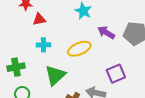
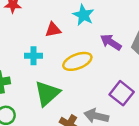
red triangle: (39, 19) -> (53, 30), moved
purple square: (116, 74) -> (122, 93), turned -30

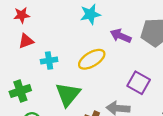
cyan star: (83, 15) -> (90, 14), turned -30
red triangle: (53, 30) -> (26, 41), moved

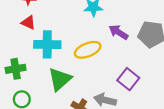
red triangle: (26, 41) -> (28, 23), turned 35
cyan cross: (49, 61) -> (47, 44), size x1.6

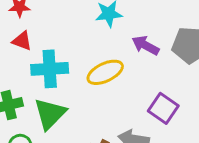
green triangle: (60, 79) -> (50, 114), moved

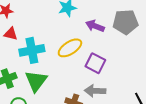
purple square: (163, 108) -> (95, 63), moved

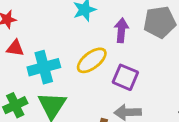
purple arrow: (95, 26) -> (121, 30), turned 78

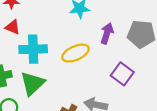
purple square: (125, 77) -> (122, 74), moved

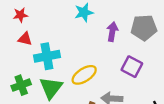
yellow ellipse: (75, 53) -> (84, 75), moved

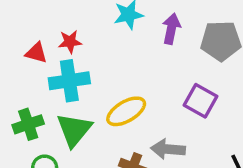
red star: (20, 15) -> (70, 42), moved
purple arrow: (112, 32) -> (171, 29), moved

